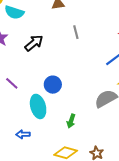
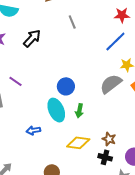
blue circle: (53, 85) -> (66, 86), moved
cyan ellipse: (38, 106) -> (56, 110), moved

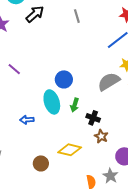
black arrow: (32, 38) -> (35, 14), moved
yellow diamond: (78, 143) -> (70, 150), moved
black cross: (105, 157) -> (93, 118), moved

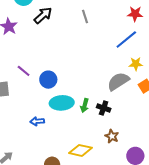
blue circle: (64, 79) -> (48, 80), moved
cyan ellipse: (52, 102) -> (62, 103), turned -75
black cross: (93, 118) -> (104, 108), moved

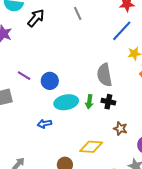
gray semicircle: (118, 81) -> (104, 75), moved, turned -60

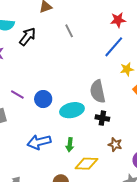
cyan ellipse: (66, 102) -> (72, 110), moved
green arrow: (89, 102) -> (70, 145), moved
blue arrow: (44, 124) -> (39, 142), size x1.6

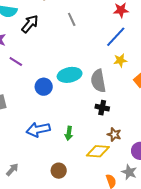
yellow star: (127, 69) -> (120, 60), moved
purple line: (17, 95) -> (16, 62), moved
cyan ellipse: (72, 110) -> (70, 75), moved
yellow diamond: (86, 164) -> (98, 151), moved

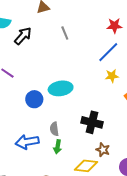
gray semicircle: (98, 81) -> (54, 129), moved, size x0.6
black cross: (102, 108) -> (92, 122), size x1.5

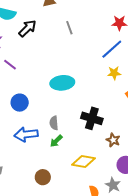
blue circle: (34, 99) -> (20, 103), moved
green arrow: (58, 147) -> (56, 141), turned 32
brown star: (103, 150) -> (113, 140), moved

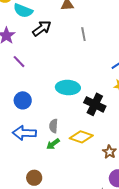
black cross: (92, 118) -> (95, 104), moved
yellow diamond: (84, 162) -> (81, 137), moved

